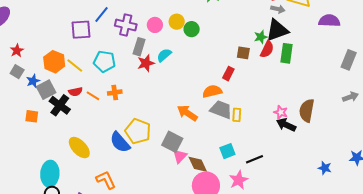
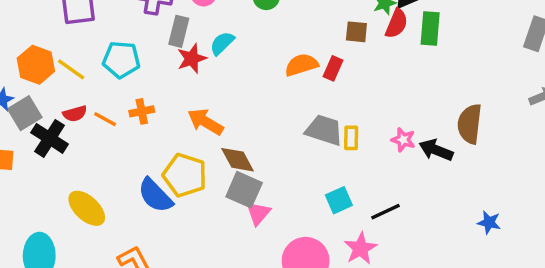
orange semicircle: (212, 91) -> (301, 65), moved
pink star: (281, 112) -> (403, 140), moved
orange arrow: (187, 113) -> (205, 122), moved
brown diamond: (198, 164) -> (237, 160), moved
blue star: (325, 168) -> (489, 222), moved

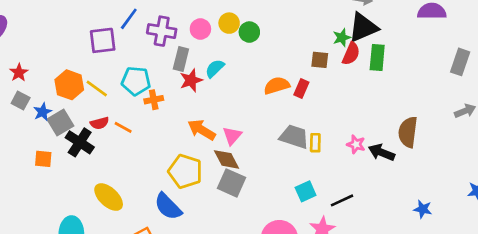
orange cross: (142, 111) -> (154, 100), moved
blue semicircle: (155, 195) -> (168, 206), moved
pink triangle: (258, 213) -> (232, 136), moved

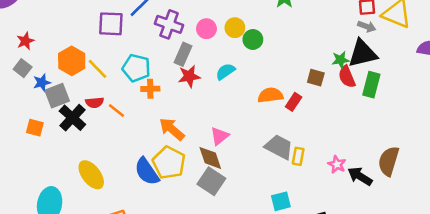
red semicircle: (351, 54) -> (347, 77), turned 125
cyan semicircle: (215, 68) -> (225, 72), moved
orange arrow: (202, 130) -> (172, 129), moved
blue semicircle: (168, 206) -> (147, 171), moved

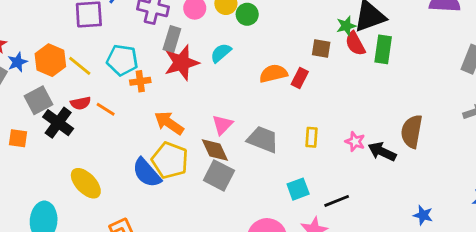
red star: (189, 76) -> (182, 63), size x1.4
blue star: (42, 83) -> (17, 62), moved
gray trapezoid: (279, 147) -> (263, 139), moved

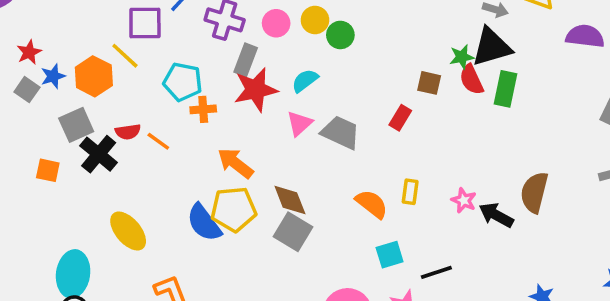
yellow line: (80, 66) -> (125, 56), moved
orange semicircle: (273, 74) -> (372, 204), moved, turned 48
pink triangle: (222, 125) -> (299, 123), moved
gray trapezoid: (263, 139) -> (341, 132), moved
yellow pentagon: (170, 160) -> (234, 209), turned -30

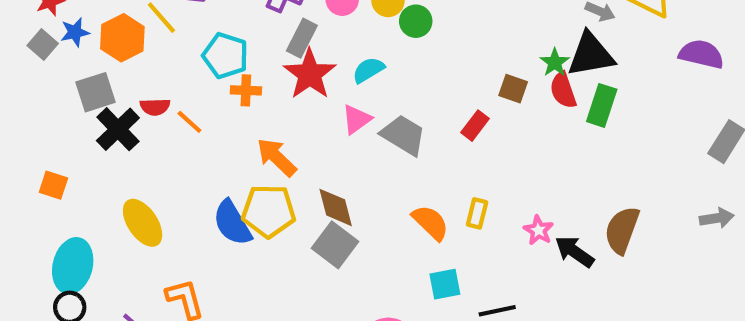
green star: (462, 57) -> (555, 62), turned -30
red star: (256, 90) -> (310, 74), turned -30
orange square: (48, 170) -> (53, 185), moved

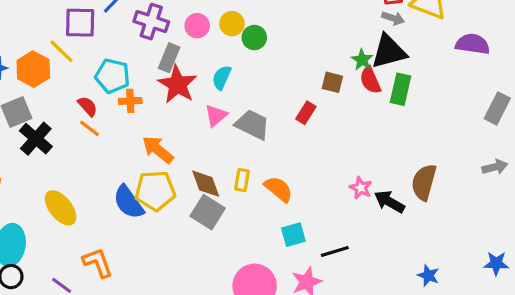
cyan semicircle: (368, 70) -> (222, 78), turned -30
red semicircle: (155, 107) -> (88, 106), moved, turned -125
yellow rectangle: (477, 213) -> (242, 180), moved

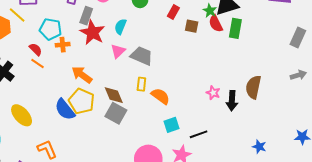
red rectangle: (306, 113) -> (173, 12), moved
yellow rectangle: (242, 180) -> (141, 84), moved
yellow pentagon: (155, 191) -> (82, 101), turned 30
black arrow: (389, 202) -> (232, 101), turned -114

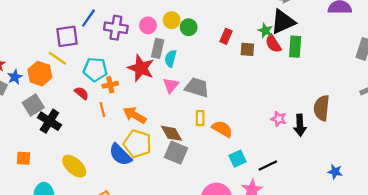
gray rectangle: (86, 16) -> (158, 48), moved
orange line: (37, 63) -> (102, 110), moved, turned 48

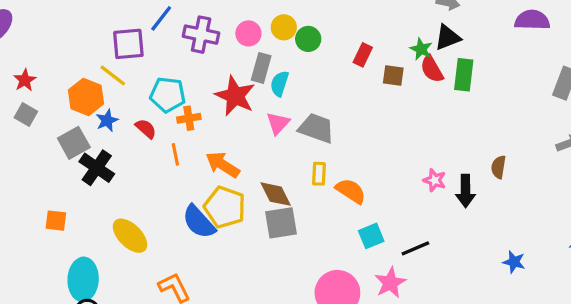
black triangle: (283, 22) -> (447, 37), size x0.7
blue star: (15, 77) -> (107, 120), moved
brown semicircle: (322, 108) -> (499, 167), size x0.6
gray square: (176, 153) -> (281, 223), turned -35

